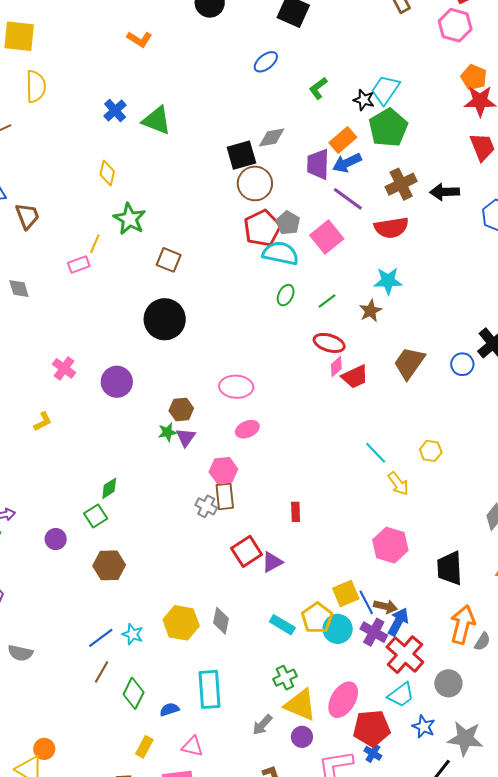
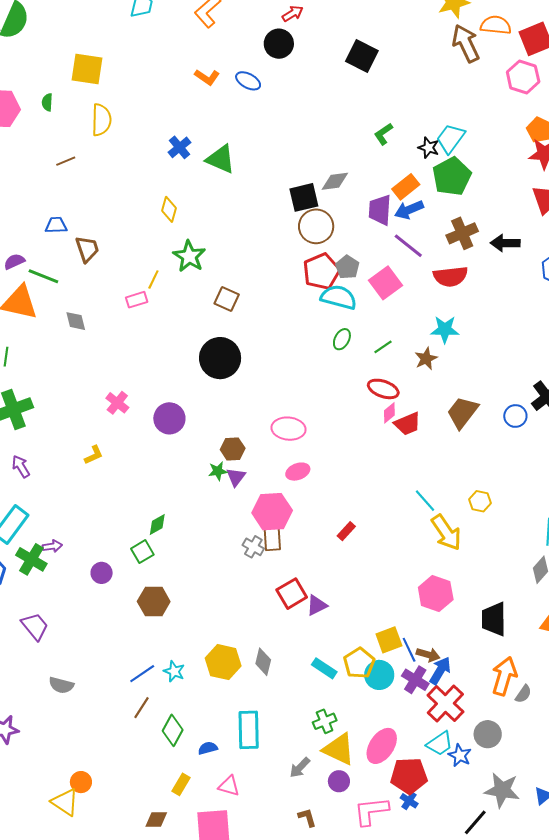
blue ellipse: (266, 62) -> (248, 81), moved, turned 65
pink hexagon: (223, 470) -> (272, 512), size x1.4
yellow arrow: (398, 484) -> (446, 532), size x1.5
red rectangle: (296, 512) -> (346, 531), moved, turned 42
blue star: (424, 727) -> (460, 755), moved

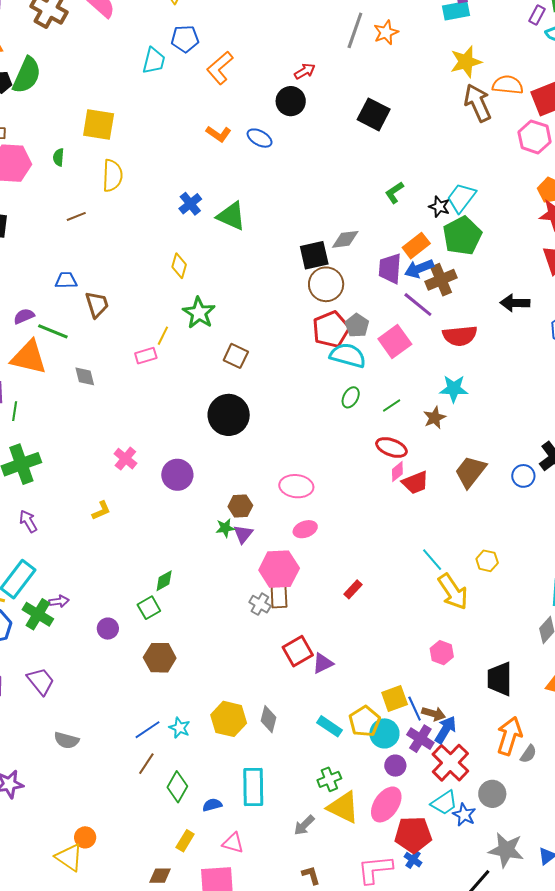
brown cross: (462, 233) -> (441, 280), moved
pink hexagon: (436, 594) -> (442, 653), size x0.7
purple circle: (339, 781) -> (395, 766), moved

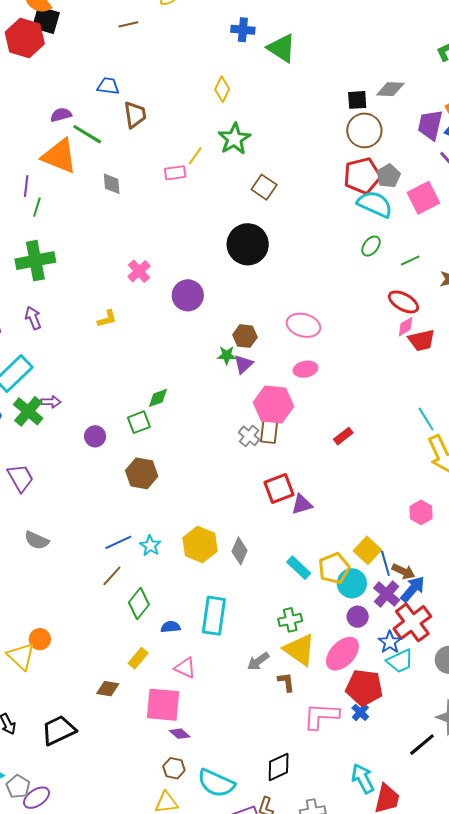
blue cross: (190, 204) -> (243, 30), turned 35
black square: (314, 255) -> (357, 100), size x0.7
yellow square: (395, 699) -> (367, 550), turned -36
blue star: (464, 815) -> (390, 642), moved
brown L-shape: (311, 875) -> (286, 682), moved

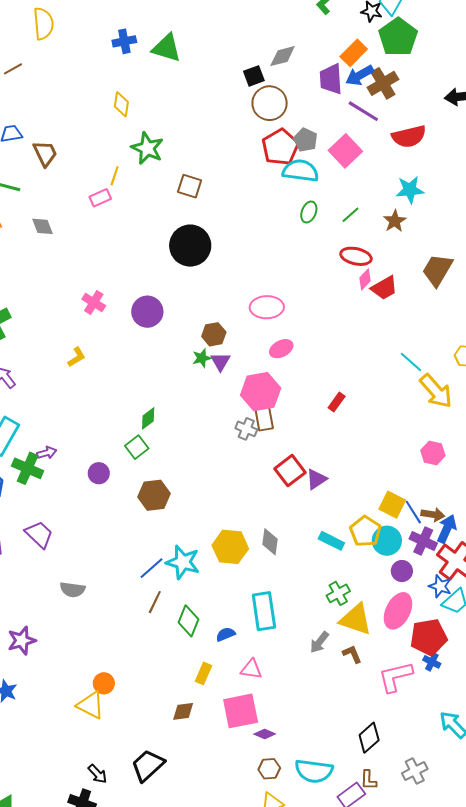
cyan star: (150, 546) -> (183, 562), size x1.6

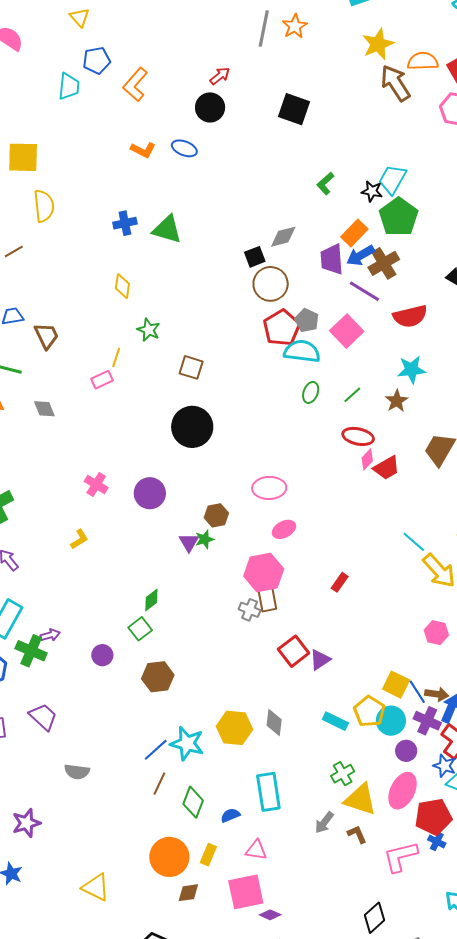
green star: (147, 148) -> (149, 330), size x0.7
purple triangle: (220, 362) -> (189, 542), moved
orange circle: (104, 683) -> (169, 857), moved, size x1.8

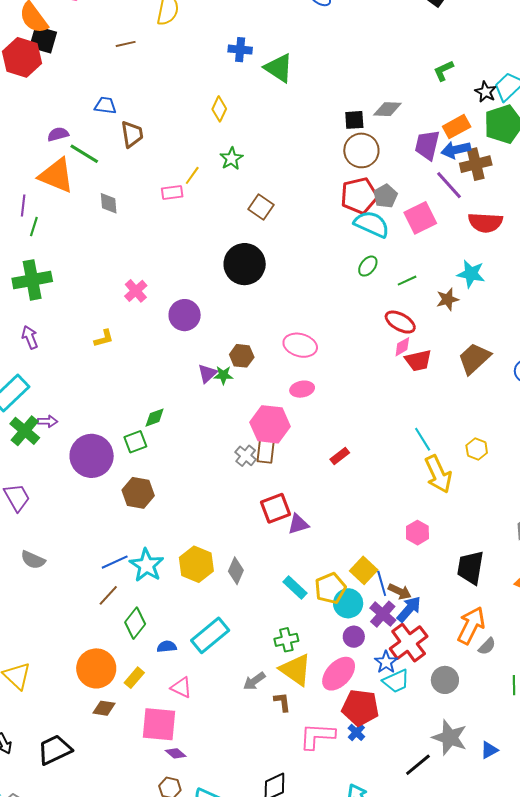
purple circle: (102, 655) -> (92, 456), size x2.0
cyan rectangle: (268, 792) -> (210, 635), turned 42

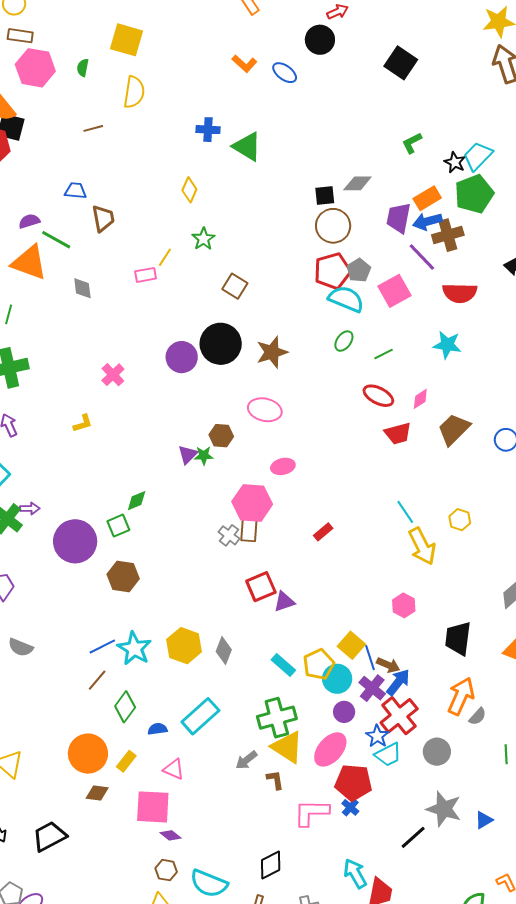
brown star: (448, 299) -> (272, 352), moved, size x1.4
purple circle: (185, 315) -> (182, 357), moved
pink ellipse: (300, 345) -> (265, 410), moved
pink diamond: (402, 347) -> (420, 399), moved
green cross: (286, 640) -> (277, 718), size x1.6

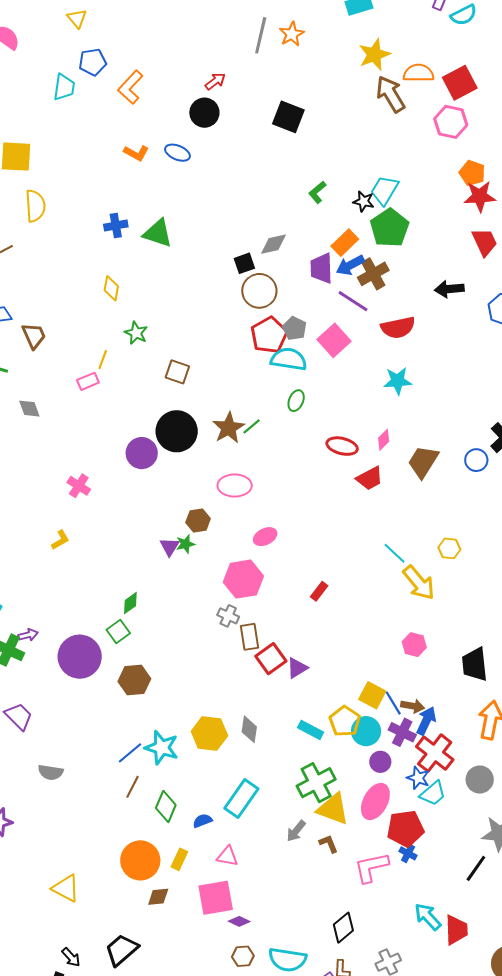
green line: (384, 354) -> (252, 426), moved
brown rectangle: (249, 529) -> (250, 637), moved

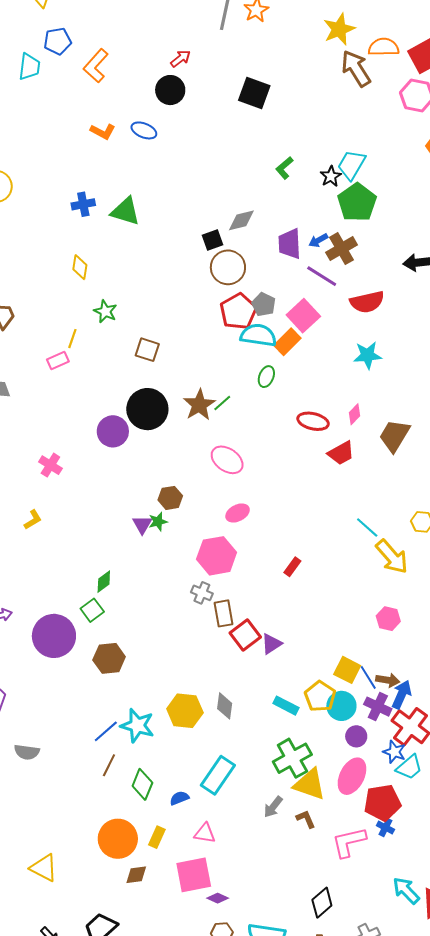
black star: (364, 201) -> (331, 176), turned 30
orange rectangle: (345, 243) -> (287, 342), moved
blue arrow: (350, 265) -> (318, 240), size x0.7
pink ellipse: (235, 486) -> (227, 460), moved, turned 36

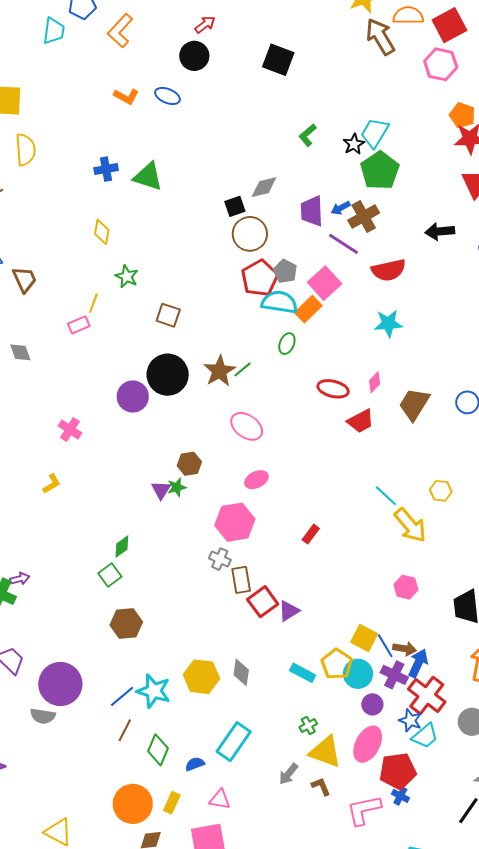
purple circle: (54, 636) -> (60, 684), moved
green cross: (292, 758) -> (308, 725), size x0.5

